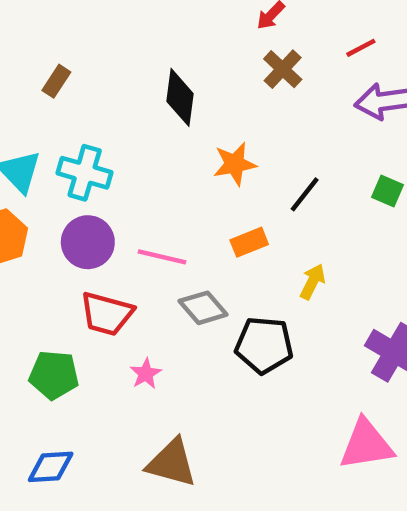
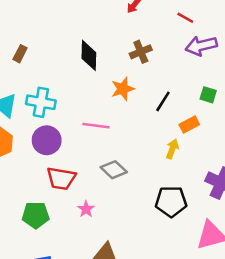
red line: (361, 48) -> (185, 18), turned 63
brown cross: (283, 69) -> (141, 52), moved, turned 30
orange rectangle: (249, 242) -> (189, 124), moved
pink line: (162, 257) -> (96, 126), moved
black pentagon: (264, 345) -> (171, 201), moved

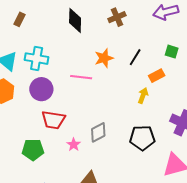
orange star: (123, 89) -> (104, 58), moved
gray diamond: (114, 170) -> (98, 132), moved, turned -70

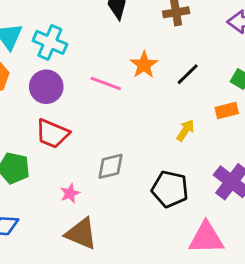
orange star: (104, 58) -> (144, 65), turned -30
orange rectangle: (157, 76) -> (227, 110), moved
pink star: (74, 145) -> (70, 193), moved

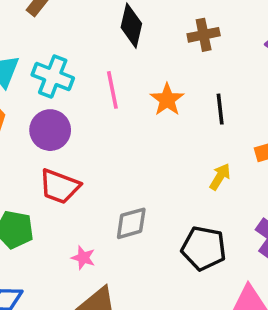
black line: (188, 74) -> (220, 109), turned -50
pink line: (106, 84) -> (112, 90), moved, turned 60
pink star: (70, 193) -> (83, 258), turned -30

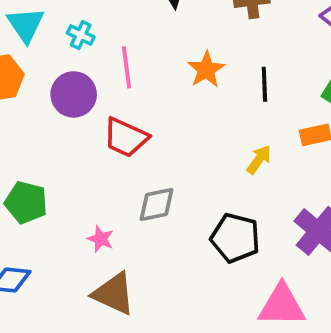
cyan cross: (53, 76) -> (81, 35), size x0.6
pink line: (112, 90) -> (127, 67), moved
red trapezoid: (60, 186) -> (126, 137), moved

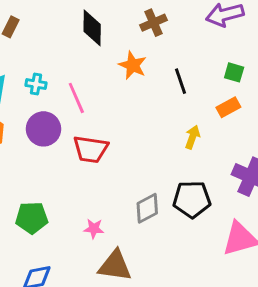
orange star: (206, 70) -> (133, 65), moved
gray diamond: (156, 205) -> (147, 208), moved

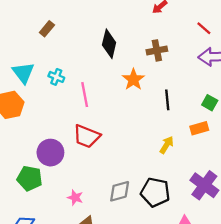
purple circle: (43, 129) -> (50, 153), moved

